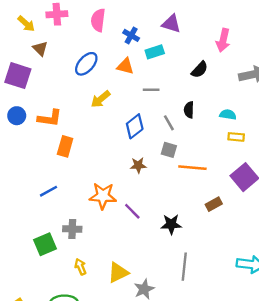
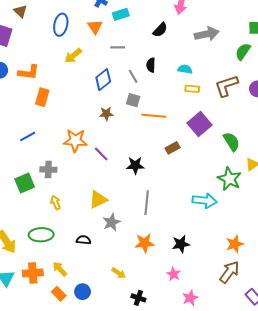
blue ellipse: (86, 64) -> (61, 25), turned -30
orange triangle: (125, 66) -> (95, 27), turned 42
yellow triangle: (118, 273) -> (98, 200), moved

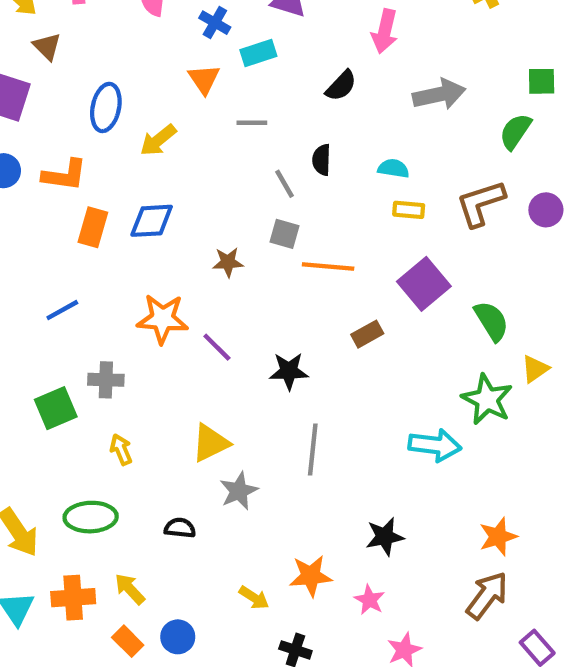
blue ellipse: (61, 25) -> (106, 107), moved
blue diamond: (103, 80) -> (152, 221), moved, turned 35
orange star: (145, 243) -> (311, 576), moved

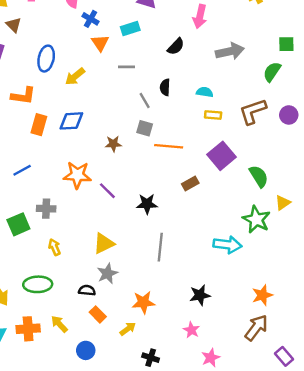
blue cross: (215, 23) -> (91, 19), moved
gray star: (239, 491) -> (107, 274), moved
orange star: (311, 576) -> (143, 302), moved
yellow arrow: (254, 598) -> (128, 329), turned -70
orange rectangle: (128, 641) -> (98, 314), moved

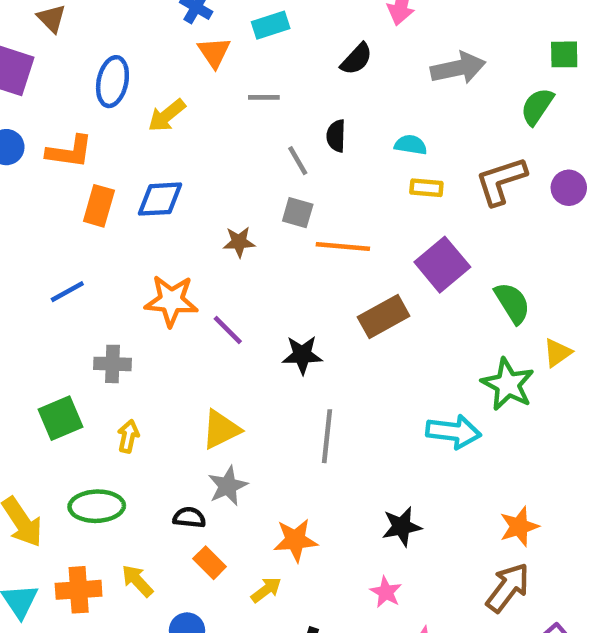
brown rectangle: (190, 183) -> (384, 316), size x1.5
green square: (18, 224) -> (61, 418), moved
yellow arrow: (55, 247) -> (128, 436), turned 35

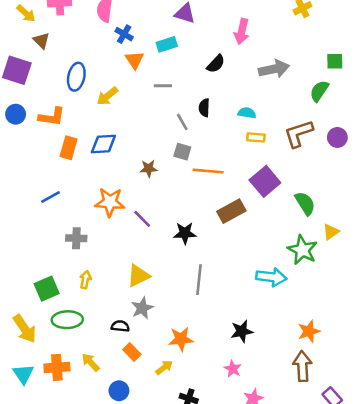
green square: (61, 418) -> (47, 289), moved
brown arrow: (508, 588) -> (302, 366), turned -40

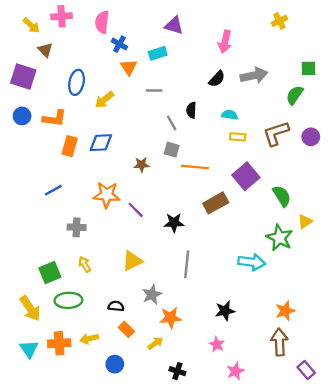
black semicircle: (216, 64) -> (217, 79), moved
yellow arrow: (85, 280) -> (85, 264), turned -42
gray star: (142, 308) -> (152, 295), moved
yellow arrow: (91, 362) -> (89, 339), turned -60

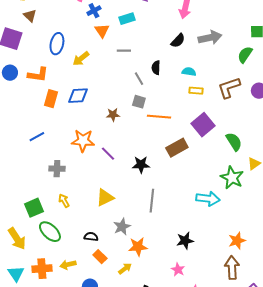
blue cross: (119, 44) -> (94, 11), turned 32
green ellipse: (68, 300) -> (50, 232), turned 45

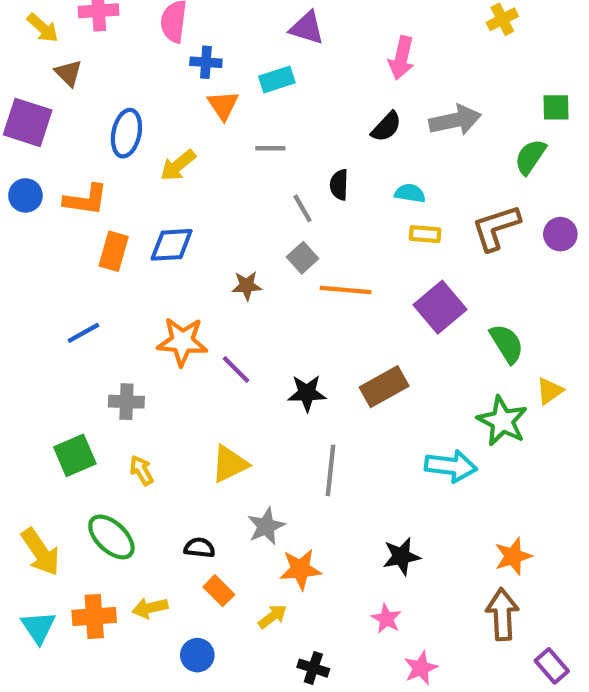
blue cross: (94, 11) -> (206, 62), turned 32
gray square: (139, 102) -> (303, 258), turned 32
brown rectangle: (177, 148) -> (384, 387), moved
green square: (34, 208) -> (75, 455), moved

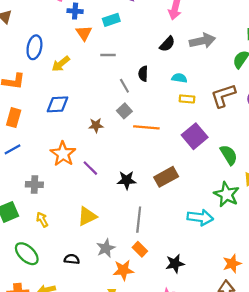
orange rectangle: (114, 251) -> (14, 118), moved
orange star: (182, 342) -> (63, 154), turned 30
orange rectangle: (219, 591) -> (140, 249), moved

